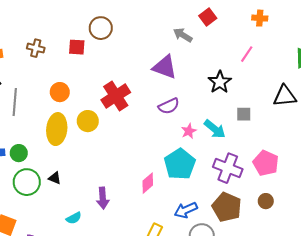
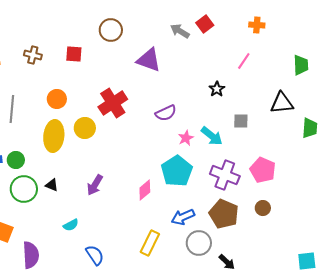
brown circle: (101, 28) -> (111, 30), moved
gray arrow: (183, 35) -> (180, 31), moved
purple triangle: (165, 67) -> (149, 60), moved
black star: (220, 82) -> (217, 89), size x0.7
purple arrow: (103, 198) -> (95, 185), moved, turned 35

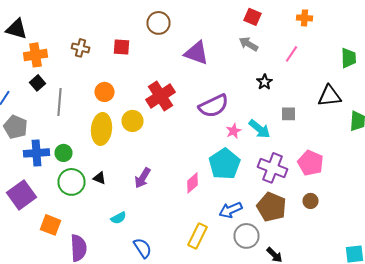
red square: (205, 24) -> (252, 17), turned -30
gray arrow: (180, 31) -> (248, 44), moved
purple semicircle: (166, 113) -> (214, 106), size x1.4

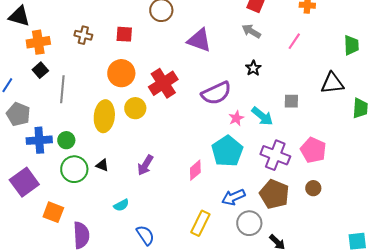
black star: (264, 82) -> (253, 68), moved
orange circle: (104, 92) -> (121, 73), moved, size x1.4

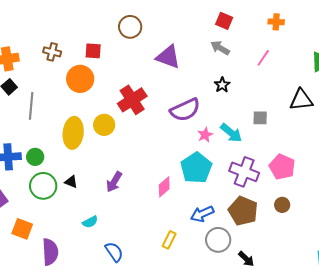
orange circle: (121, 73) -> (80, 79), moved
yellow rectangle: (200, 223) -> (169, 240), size x0.7

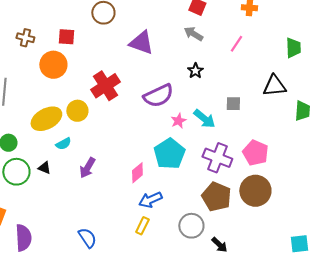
yellow ellipse: (73, 133) -> (46, 119), turned 56
brown circle: (282, 205) -> (255, 191), size x2.0
blue arrow: (202, 214) -> (150, 200), moved
cyan semicircle: (90, 222) -> (63, 144), moved

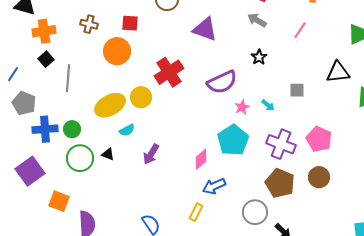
cyan arrow: (204, 119) -> (268, 105), size x0.6
brown circle: (255, 191) -> (319, 177), size x0.7
yellow rectangle: (142, 226) -> (196, 212), moved

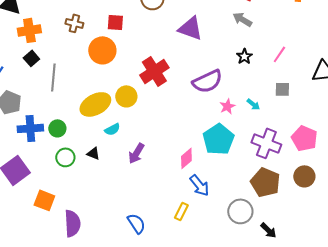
pink line: (300, 30) -> (279, 54), moved
green circle: (80, 158) -> (65, 157), size x0.7
blue arrow: (214, 186) -> (199, 185), turned -105

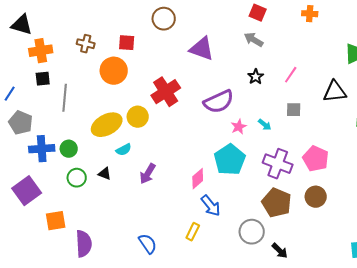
black square: (31, 58) -> (43, 79), turned 35
orange square: (44, 200) -> (56, 221), turned -30

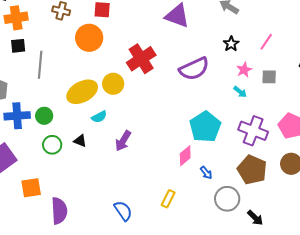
pink star: (239, 127) -> (244, 70), moved
pink diamond: (198, 179) -> (185, 156), moved
blue arrow: (211, 206) -> (206, 173), moved, size x0.6

